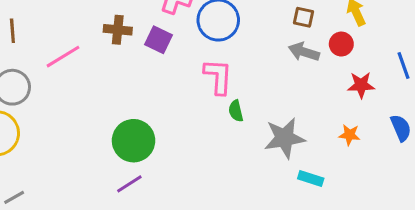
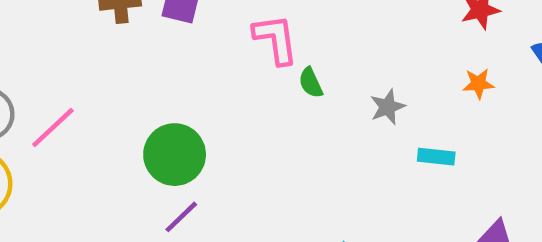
pink line: (63, 57) -> (53, 127), moved
gray star: (285, 138) -> (388, 107), size x0.6

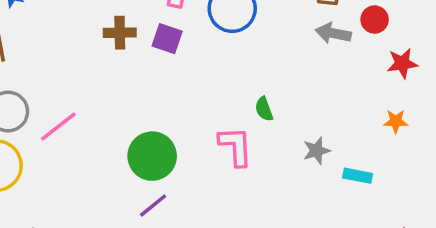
pink L-shape: (276, 39) -> (236, 146), moved
gray star: (388, 107) -> (317, 151), moved

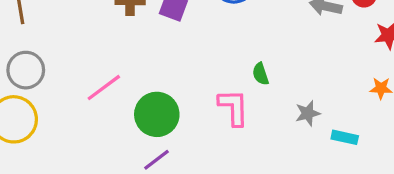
pink line: (58, 126) -> (104, 88), moved

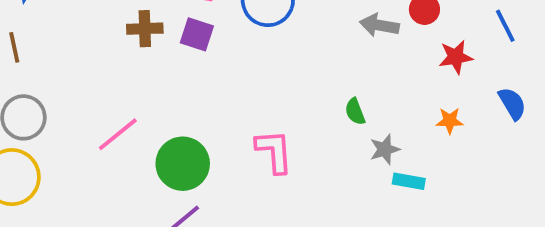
green semicircle: (261, 74) -> (355, 112), moved
gray star: (308, 113) -> (385, 149), moved

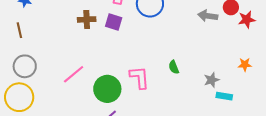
red star: (456, 57) -> (247, 20), moved
green semicircle: (355, 112) -> (174, 67), moved
pink L-shape: (274, 151) -> (140, 78), moved

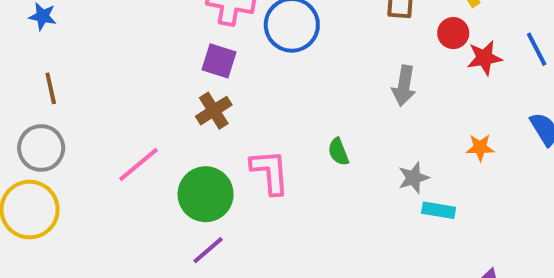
gray arrow: (208, 16) -> (404, 86), moved, turned -90
brown cross: (87, 19) -> (214, 111), moved, turned -30
brown line: (19, 30) -> (51, 88), moved

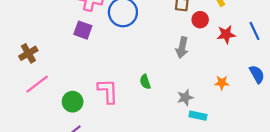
red circle: (453, 33) -> (200, 20), moved
brown cross: (214, 111) -> (28, 53), moved
green circle: (206, 194) -> (73, 102), size x0.7

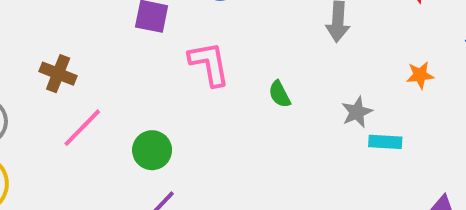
brown cross: (28, 53) -> (58, 74), turned -30
pink L-shape: (108, 91) -> (209, 64), moved

